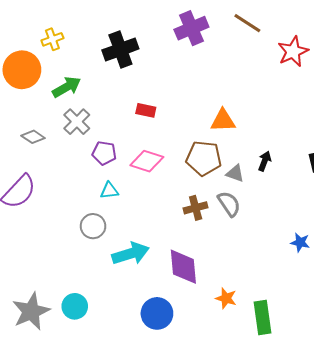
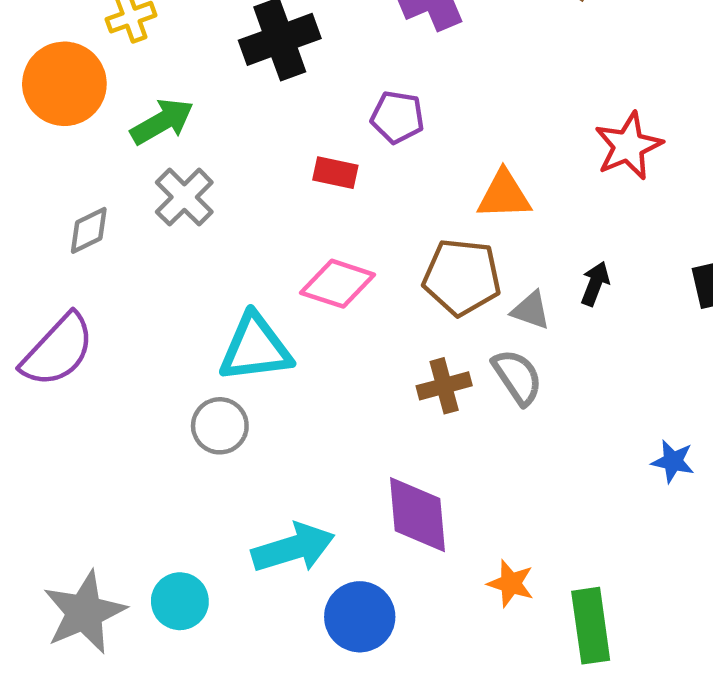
red star: (293, 51) -> (628, 146), moved
gray diamond: (33, 137) -> (89, 230), turned -60
purple pentagon: (104, 153) -> (397, 117), moved
cyan triangle: (109, 191) -> (255, 348), size x1.8
cyan arrow: (131, 254) -> (293, 548), moved

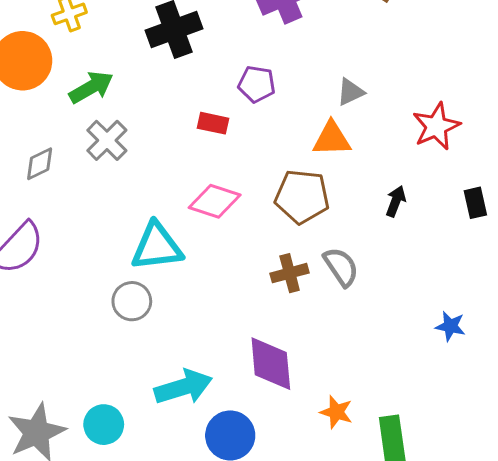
red star: (628, 146) -> (436, 126), moved
gray triangle: (531, 310) -> (350, 92), moved, turned -44

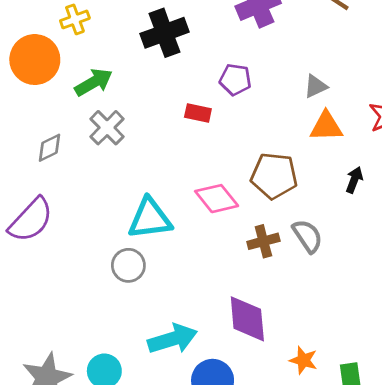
orange triangle: (332, 139) -> (326, 126), moved
pink diamond: (215, 201) -> (217, 199), moved, turned 33

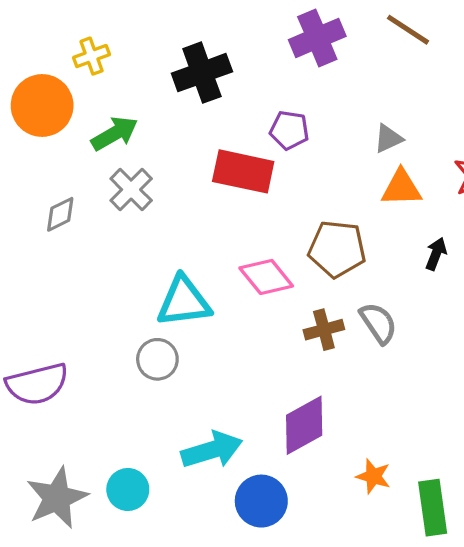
red rectangle: (198, 113) -> (243, 171), size x1.8
purple semicircle: (31, 220) -> (37, 384), moved, turned 33
purple diamond: (247, 319) -> (304, 425), turned 66

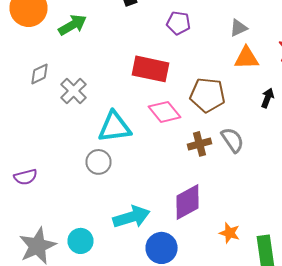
red rectangle: (243, 171) -> (150, 69), moved
gray cross: (131, 190) -> (74, 91), moved
purple semicircle: (37, 384) -> (26, 177), size x0.6

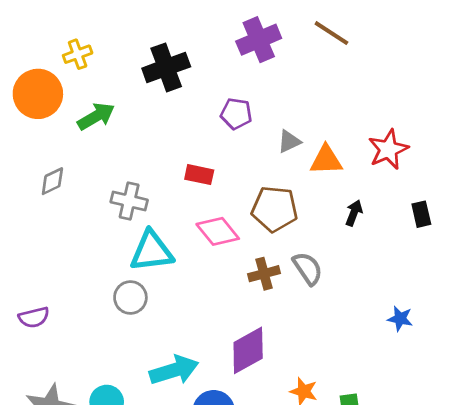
gray triangle: (238, 28) -> (289, 141), moved
red rectangle: (150, 69) -> (199, 175), size x0.6
gray cross: (74, 91) -> (129, 201), moved, turned -32

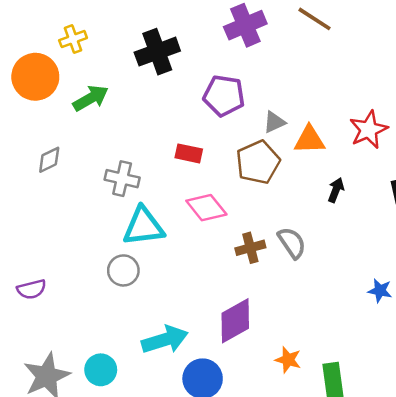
purple pentagon: (236, 114) -> (224, 96), size x1.4
brown pentagon: (275, 209) -> (258, 162), moved, turned -30

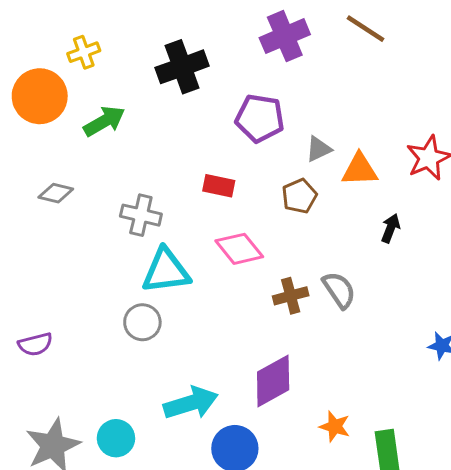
gray diamond: (49, 160) -> (56, 193), turned 40
brown pentagon: (258, 162) -> (299, 196), size x0.7

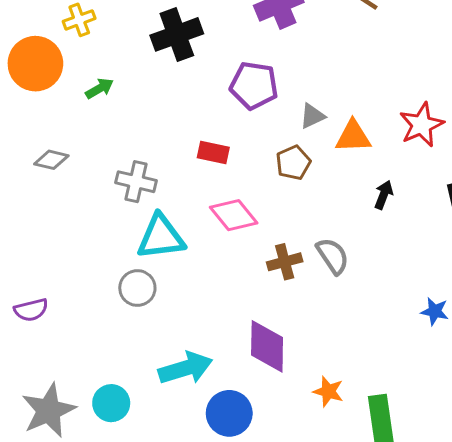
green arrow: (104, 121) -> (100, 88), size x0.7
purple diamond: (273, 381) -> (267, 346), turned -60

